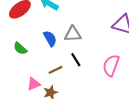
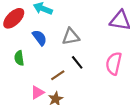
blue semicircle: (50, 39) -> (40, 38), moved
green semicircle: (20, 48) -> (19, 58), turned 48

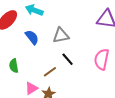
green semicircle: (19, 58) -> (14, 66), moved

